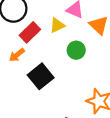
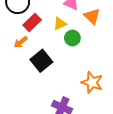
yellow triangle: (57, 25) -> (60, 24), moved

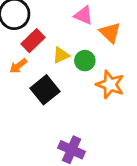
yellow triangle: (60, 24) -> (61, 55), moved
orange star: (92, 82) -> (110, 85), moved

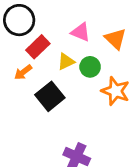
pink triangle: (84, 15) -> (81, 32), moved

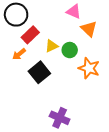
pink triangle: (81, 32) -> (74, 12), moved

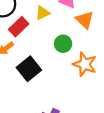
yellow triangle: (51, 46) -> (43, 13), moved

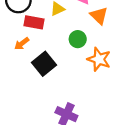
red rectangle: (19, 27) -> (34, 22), turned 54

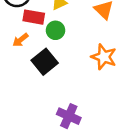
green circle: (78, 39) -> (55, 30), moved

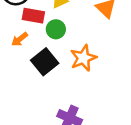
orange star: (104, 57) -> (83, 58), moved, turned 30

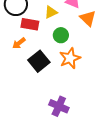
green circle: (56, 29) -> (61, 35), moved

